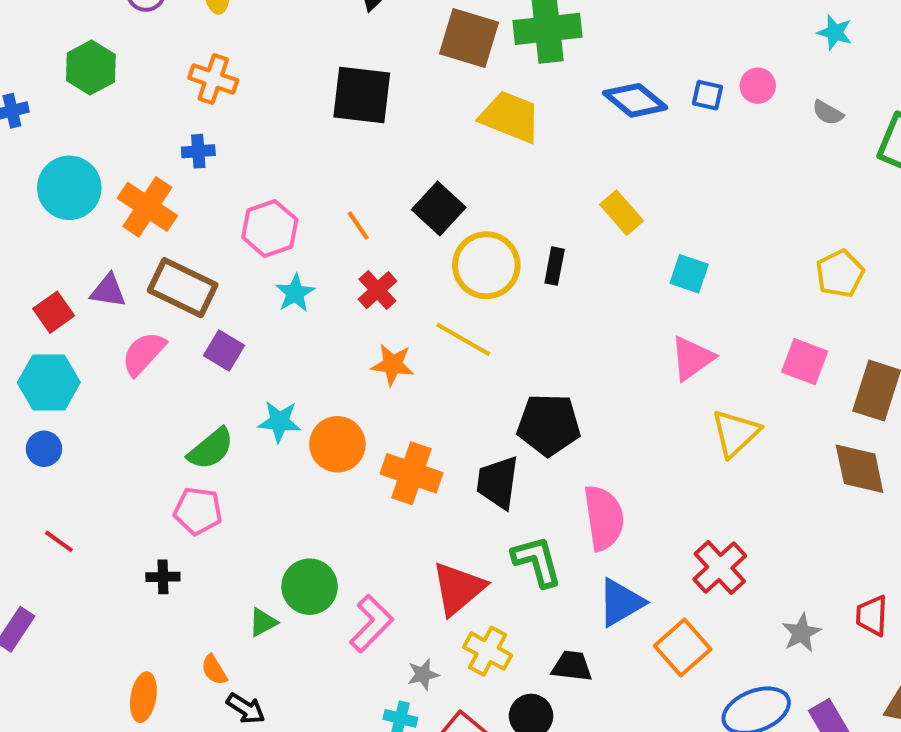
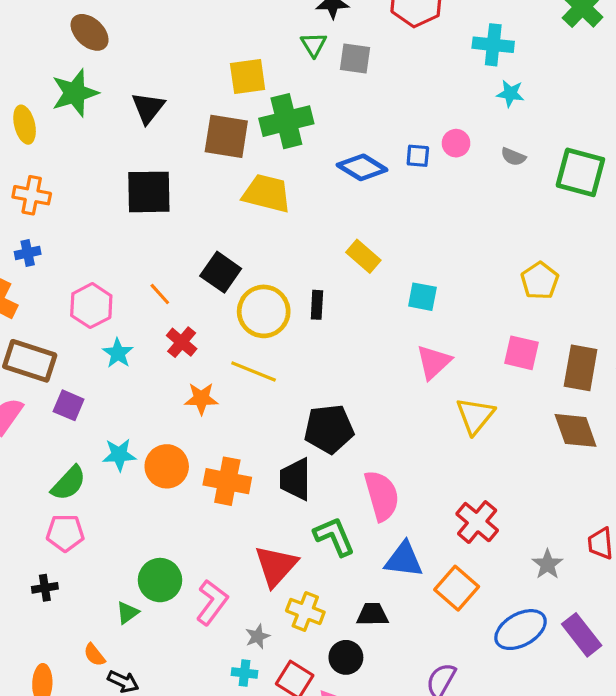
blue triangle: (621, 602) -> (404, 560), turned 45

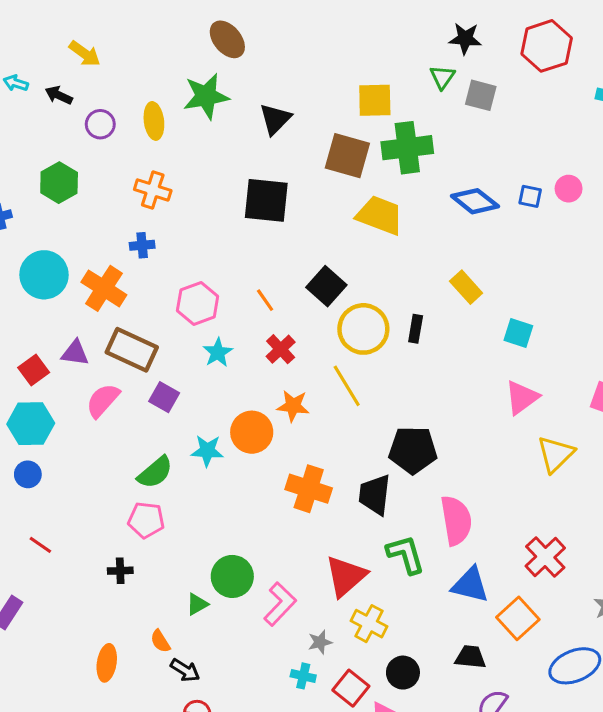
yellow line: (254, 371) -> (347, 386), turned 30
orange circle: (167, 466) -> (252, 432), moved
black trapezoid: (372, 614) -> (470, 657), moved

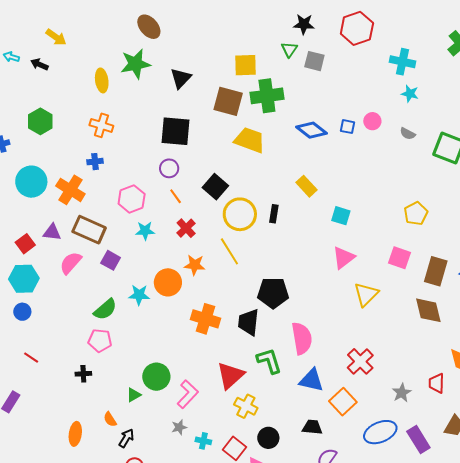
purple circle: (100, 124) -> (169, 168), moved
cyan star: (218, 352) -> (145, 231), turned 30
gray star: (320, 642) -> (179, 427), moved
black arrow: (185, 670) -> (126, 438), turned -90

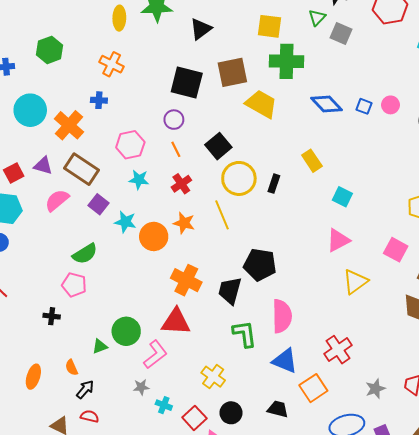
brown square: (228, 101) -> (232, 72), moved, turned -36
cyan star: (139, 295) -> (125, 222), moved
red triangle: (230, 375) -> (176, 322), moved, turned 36

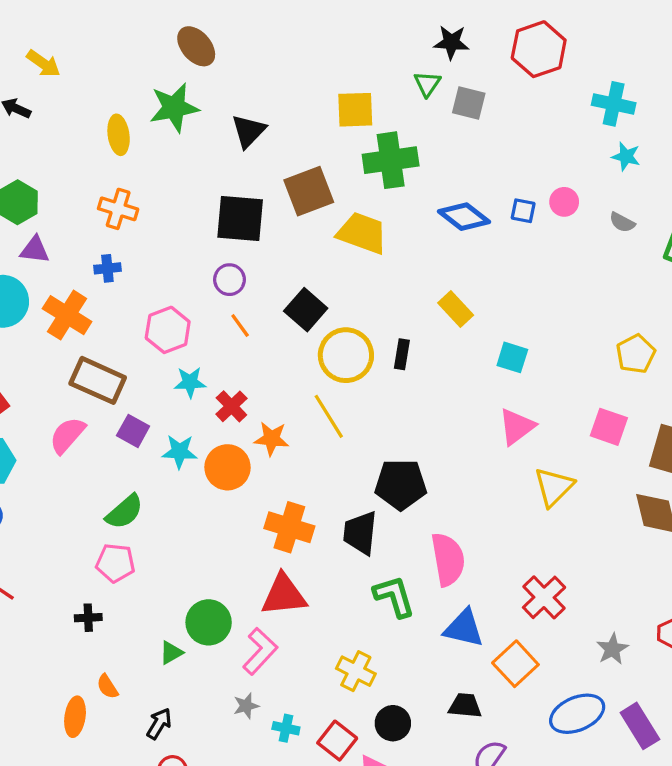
purple triangle: (43, 166) -> (35, 250), moved
red cross: (181, 184) -> (231, 406), moved
orange semicircle: (71, 367) -> (107, 687), moved

